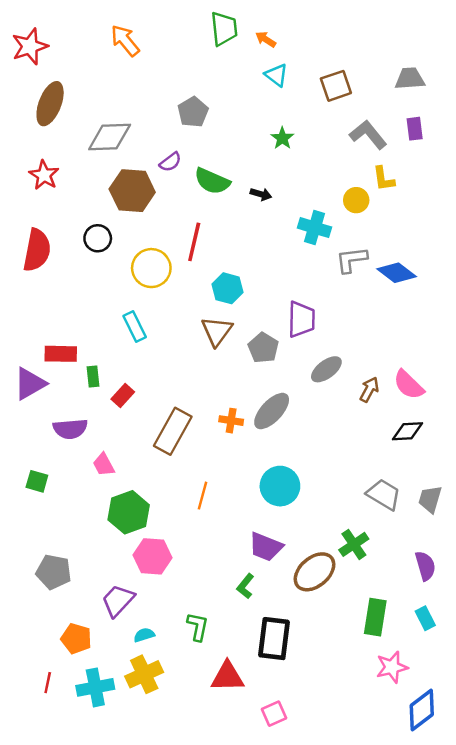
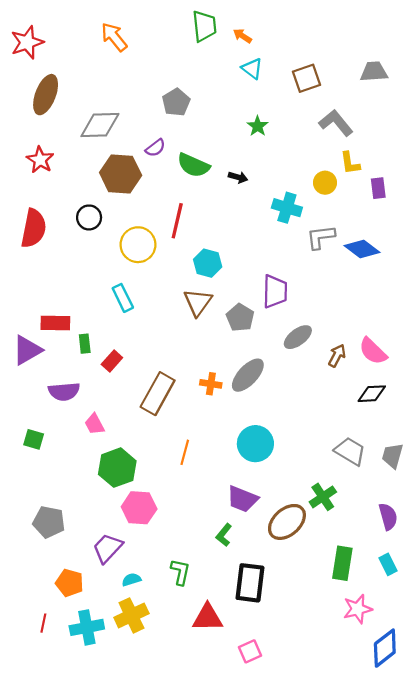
purple rectangle: (415, 129) -> (378, 188), moved

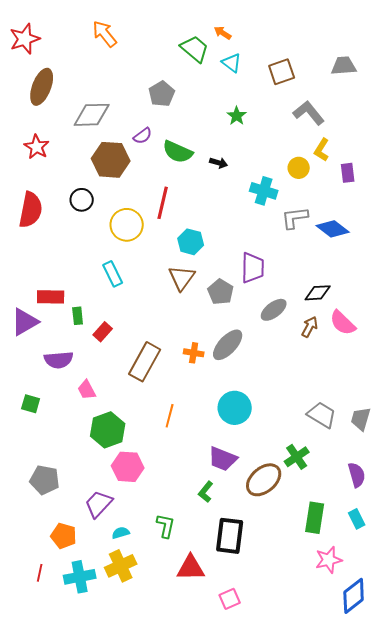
green trapezoid: (204, 26) -> (195, 49), moved, turned -44
yellow L-shape: (350, 163) -> (322, 150), turned 40
black diamond: (372, 394) -> (318, 293), moved

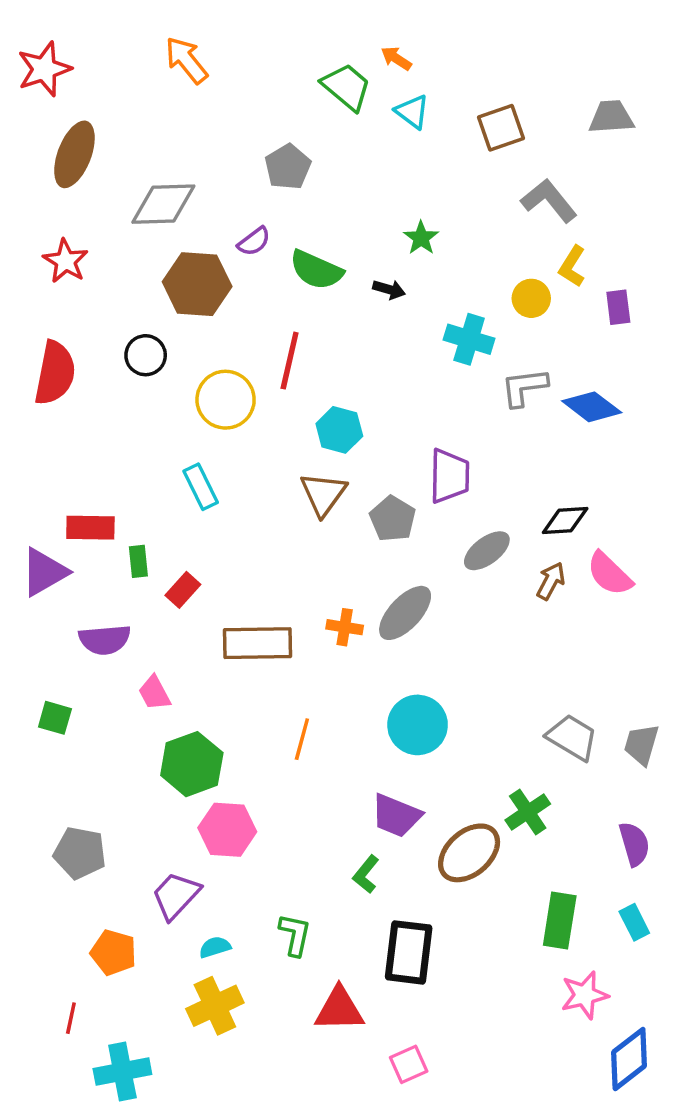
green star: (237, 116) -> (421, 238), moved
brown rectangle: (145, 362) -> (258, 643), turned 60
cyan cross: (80, 577) -> (122, 1072), moved

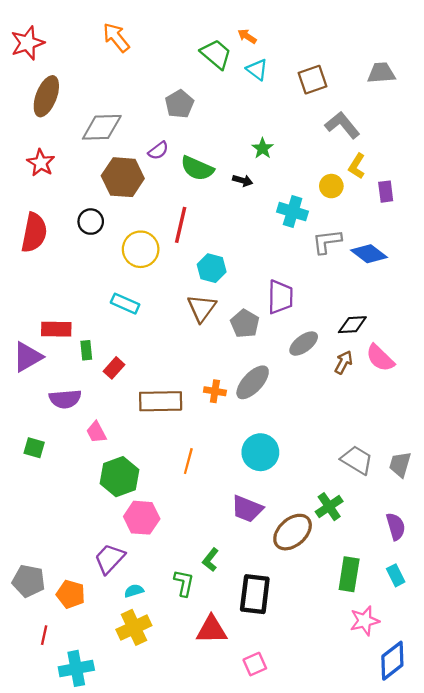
cyan rectangle: (201, 487) -> (125, 304), turned -40
gray pentagon: (80, 853) -> (29, 581), moved
green L-shape: (366, 874) -> (210, 560), moved

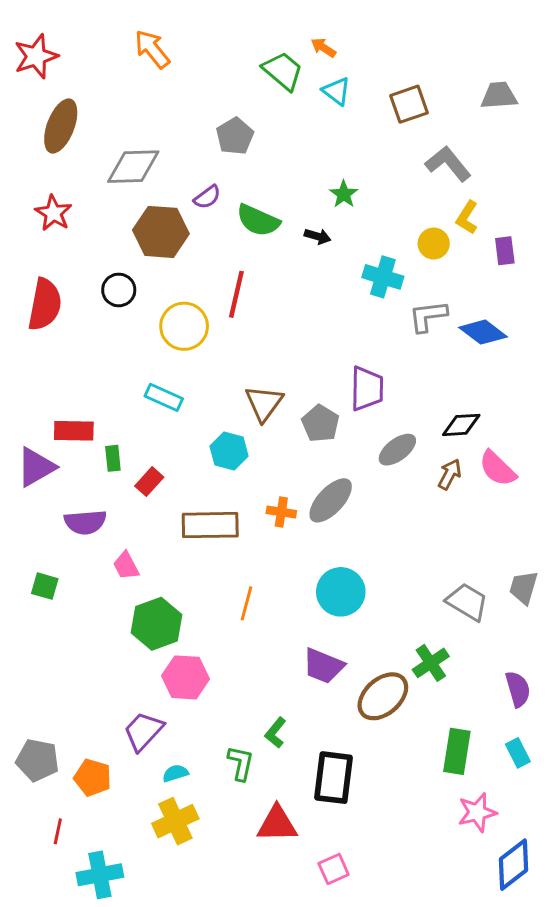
cyan hexagon: (212, 268) -> (229, 451), moved
gray trapezoid: (400, 464) -> (524, 587), moved

